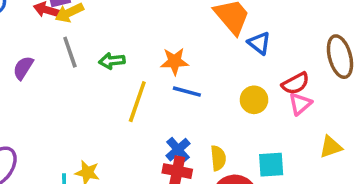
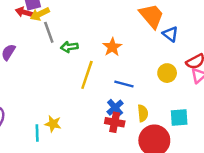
gray line: (70, 52) -> (49, 32), moved
orange star: (175, 61) -> (112, 47), turned -30
blue line: (187, 92) -> (124, 84), moved

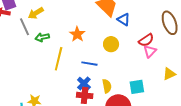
yellow arrow: (40, 14) -> (36, 13), moved
yellow circle: (167, 73) -> (111, 44), moved

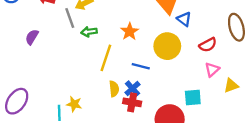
yellow circle: (111, 44) -> (167, 46), size x1.5
pink triangle: (150, 51) -> (212, 70), moved
yellow semicircle: (107, 86) -> (114, 89), moved

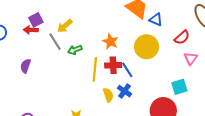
blue line: (141, 66) -> (127, 70), turned 56
red cross: (132, 102) -> (113, 65), moved

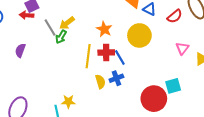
yellow arrow: (65, 26) -> (67, 23), moved
red semicircle: (182, 37) -> (175, 16), moved
green arrow: (75, 50) -> (61, 37), moved, turned -40
cyan square: (179, 87) -> (173, 86), moved
blue cross: (124, 91) -> (116, 78), turned 32

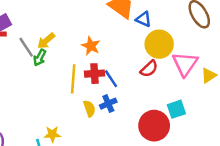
red semicircle: (175, 16) -> (149, 69), moved
yellow circle: (139, 35) -> (159, 44), moved
pink triangle: (182, 48) -> (185, 64), size x1.6

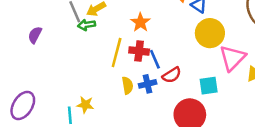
green arrow: (40, 58) -> (87, 25), turned 42
red semicircle: (149, 69) -> (172, 75), moved
cyan square: (176, 109) -> (209, 86), moved

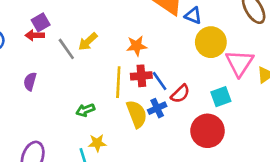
orange star: (140, 22) -> (137, 46), turned -30
green arrow: (87, 25) -> (85, 110), moved
yellow semicircle: (127, 85) -> (137, 114), size x1.5

